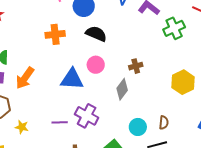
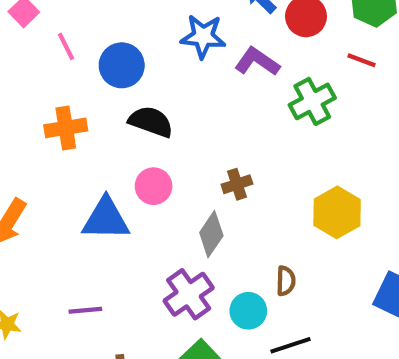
purple cross: (87, 116) -> (189, 294), moved, turned 30
brown semicircle: (164, 123) -> (286, 281), moved

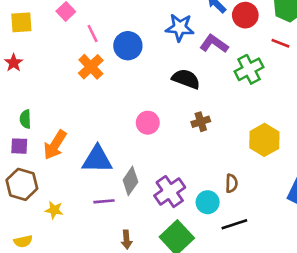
black semicircle: (151, 122) -> (186, 79), moved
orange cross: (66, 128) -> (91, 67), moved, turned -35
blue triangle: (106, 219) -> (97, 159), moved
gray diamond: (211, 234) -> (130, 181), moved

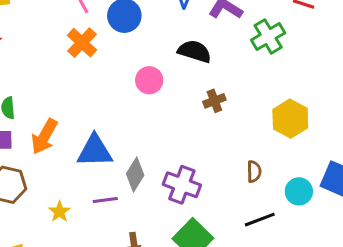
pink circle: (148, 123) -> (149, 80), moved
purple cross: (170, 192) -> (182, 185), turned -32
cyan circle: (208, 202) -> (299, 191), moved
yellow star: (54, 210) -> (59, 212), moved, turned 30

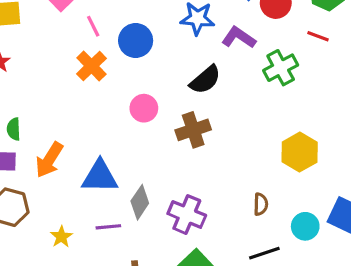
black semicircle: (194, 51) -> (205, 80), turned 120
pink circle: (149, 80) -> (144, 108), moved
brown cross: (214, 101) -> (193, 130), moved, size x1.5

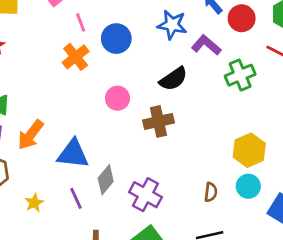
cyan circle: (305, 226) -> (248, 186), moved
purple line: (108, 227) -> (76, 198), turned 65

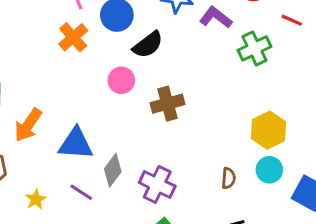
black semicircle: (173, 79) -> (148, 45), moved
purple line: (76, 198) -> (81, 192), turned -30

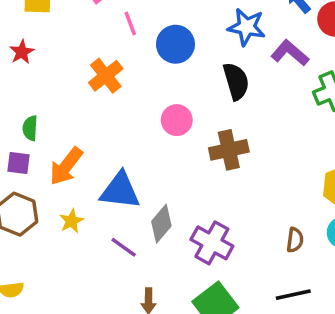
orange cross: (73, 37) -> (106, 76), moved
black semicircle: (148, 45) -> (236, 81), moved, turned -72
yellow star: (36, 199) -> (71, 221), moved

